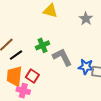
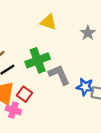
green cross: (42, 45) -> (38, 60), size x1.5

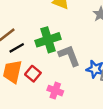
pink cross: (13, 110) -> (55, 91), moved

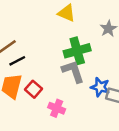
green cross: (48, 40) -> (77, 51), moved

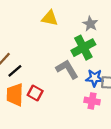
green cross: (77, 51) -> (83, 48), moved
pink cross: (57, 108) -> (92, 101), moved

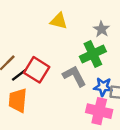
red square: (35, 93) -> (37, 70), moved, size x1.5
pink cross: (92, 101) -> (99, 111), size x1.5

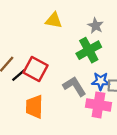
gray L-shape: (74, 76) -> (74, 86), moved
orange trapezoid: (18, 100) -> (34, 107), moved

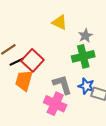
gray star: (96, 26) -> (85, 36), moved
pink cross: (98, 105) -> (55, 104), moved
orange trapezoid: (34, 107) -> (24, 80), moved

